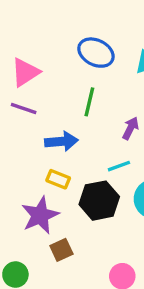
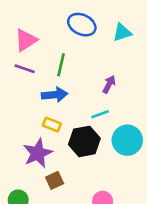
green line: (89, 102) -> (61, 65), moved

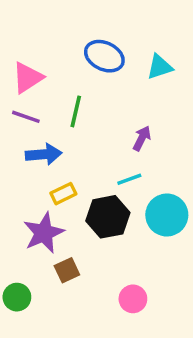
blue arrow: (55, 95) -> (44, 154), moved
yellow rectangle: (52, 125) -> (63, 194), turned -48

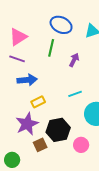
green line: (76, 111) -> (51, 48), moved
purple arrow: (142, 138) -> (74, 60), moved
black hexagon: (108, 217) -> (58, 130), moved
pink circle: (133, 299) -> (81, 145), moved

